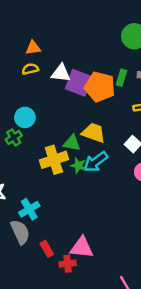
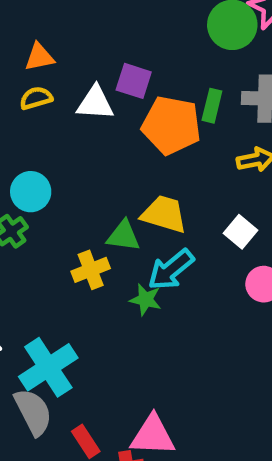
purple square: (79, 83) -> (134, 81), moved, size x0.7
yellow cross: (54, 160) -> (91, 270), size x0.7
green star: (78, 165) -> (146, 300), moved
cyan cross: (29, 209) -> (48, 367), size x1.4

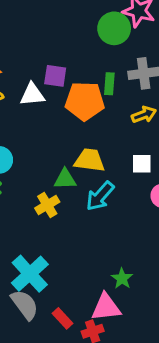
white square: (240, 232) -> (142, 164), turned -30
green star: (146, 300) -> (122, 278), moved, turned 30

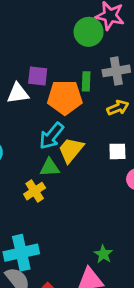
yellow trapezoid: (90, 160) -> (71, 150), turned -56
cyan arrow: (100, 196) -> (51, 136), moved
cyan cross: (30, 274) -> (21, 253), turned 32

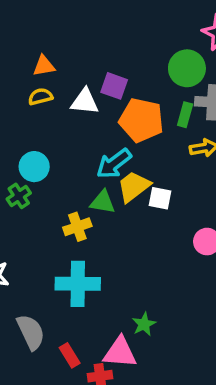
green circle: (89, 32) -> (187, 68), moved
green rectangle: (86, 81) -> (185, 115), moved
white square: (117, 151) -> (160, 198), moved
cyan cross: (21, 253) -> (78, 284), moved

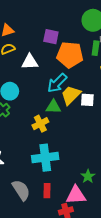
white triangle: (85, 102) -> (30, 62), moved
red rectangle: (70, 355) -> (47, 191), moved, turned 40

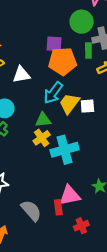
purple square: (51, 37) -> (54, 44), moved
green triangle: (53, 107) -> (43, 120), moved
cyan cross: (45, 158) -> (65, 150), moved
pink triangle: (76, 195) -> (70, 195), moved

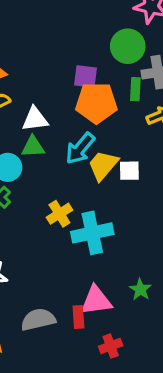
green triangle: (43, 120) -> (33, 147), moved
gray semicircle: (31, 211) -> (38, 320), turned -65

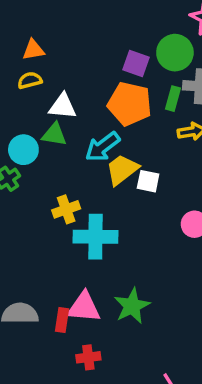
purple square: (86, 77) -> (136, 63), moved
green star: (140, 289) -> (132, 306), size x1.5

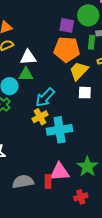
cyan arrow: (102, 147) -> (45, 97), moved
yellow trapezoid: (122, 170) -> (79, 71), moved
red cross: (88, 357) -> (81, 197), moved

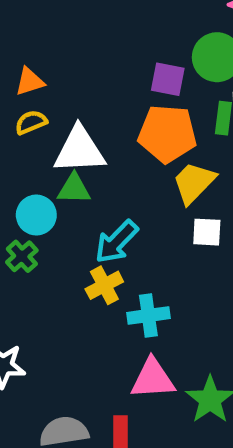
white triangle: (28, 57) -> (79, 150), size x1.4
cyan cross: (60, 130) -> (148, 316), size x0.7
pink triangle: (60, 172) -> (153, 379), moved

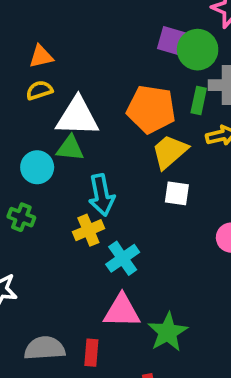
purple square: (168, 79) -> (172, 41), moved
cyan arrow: (117, 242) -> (102, 195), turned -60
green cross: (22, 256) -> (21, 217), moved, turned -32
cyan cross: (148, 316) -> (123, 258), turned -32

